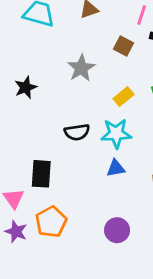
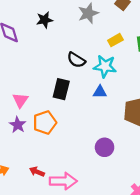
black semicircle: (77, 132) -> (76, 60), turned 30
black rectangle: (41, 174) -> (61, 89), moved
purple circle: (117, 230) -> (105, 147), moved

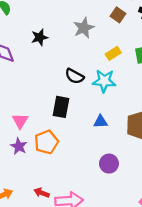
blue triangle: (100, 92) -> (101, 122), moved

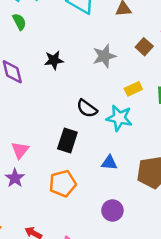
orange pentagon: (46, 142) -> (63, 184), moved

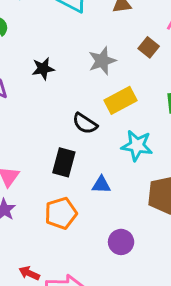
yellow rectangle: (133, 89) -> (121, 100), moved, size x1.5
cyan star: (119, 118) -> (137, 146), moved
blue triangle: (109, 163) -> (101, 185), moved

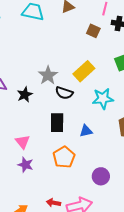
gray star: (102, 61) -> (48, 75), moved
black star: (43, 69) -> (25, 95), moved
purple circle: (121, 242) -> (101, 176), moved

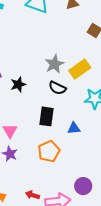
gray star: (48, 75) -> (54, 64), moved
purple circle: (101, 176) -> (83, 186), moved

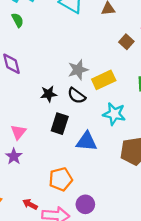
black star: (18, 84) -> (49, 94), moved
blue triangle: (74, 128) -> (86, 142), size x1.5
orange pentagon: (49, 151) -> (61, 179), moved

